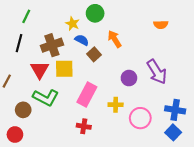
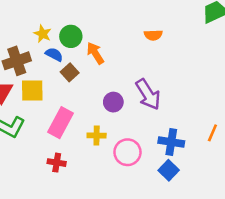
green circle: (95, 13) -> (71, 36), moved

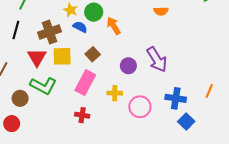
brown square: (70, 72) -> (93, 54), moved
blue square: (169, 170) -> (186, 121), moved

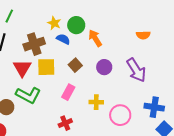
orange semicircle: (161, 11) -> (143, 35), moved
purple circle: (128, 66) -> (104, 67), moved
pink rectangle: (85, 83) -> (68, 92), size x0.7
red cross: (82, 115) -> (65, 123), turned -32

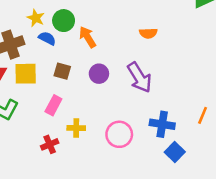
brown square: (75, 65) -> (62, 71), turned -32
yellow cross: (96, 102) -> (76, 128), moved

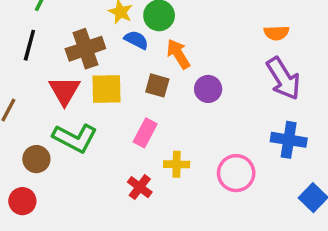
orange arrow: (88, 37) -> (178, 54), moved
purple arrow: (139, 77) -> (283, 78), moved
blue cross: (162, 124) -> (289, 140), moved
red cross: (50, 144) -> (140, 187), turned -30

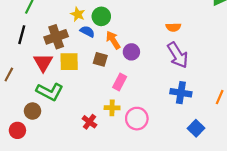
purple circle: (208, 89) -> (131, 52), moved
pink rectangle: (145, 133) -> (120, 82), moved
brown circle: (36, 159) -> (32, 111), moved
pink circle: (236, 173) -> (137, 119), moved

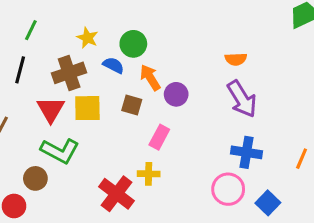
yellow star: (78, 14) -> (87, 38), moved
pink circle: (137, 119) -> (228, 189), moved
red cross: (89, 122) -> (116, 194), size x1.6

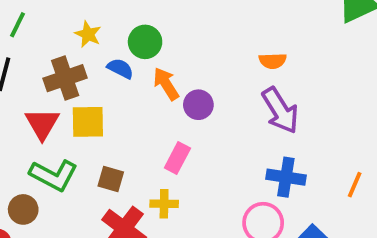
brown square: (132, 105) -> (111, 179), moved

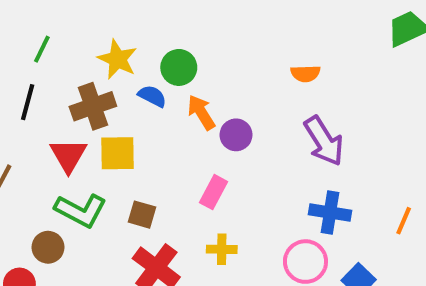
yellow star: (88, 34) -> (117, 59), size x1.4
orange semicircle: (273, 61) -> (305, 74), moved
yellow cross: (164, 204) -> (222, 249), moved

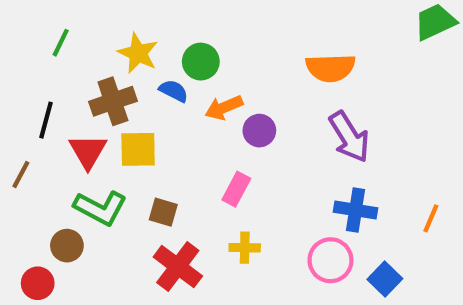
orange semicircle: (305, 74) -> (330, 68), size x1.6
black line: (28, 102) -> (46, 120), moved
orange arrow: (201, 112) -> (224, 108), turned -81

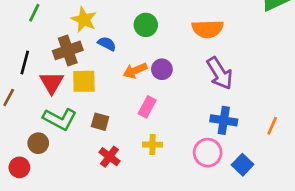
green circle: (201, 62) -> (146, 25), moved
orange arrow: (224, 108) -> (135, 71), moved
red cross: (178, 267) -> (109, 157), size x0.7

